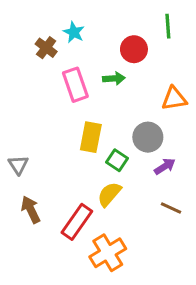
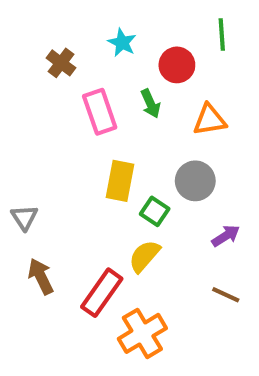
cyan star: (74, 32) -> (122, 43), moved
green arrow: (114, 79) -> (151, 104), turned 70
orange triangle: (174, 99) -> (209, 120), moved
purple arrow: (165, 166) -> (226, 236), moved
brown line: (171, 208) -> (226, 295), moved

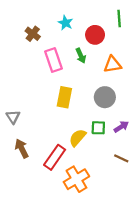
green square: (155, 211) -> (98, 128), moved, turned -32

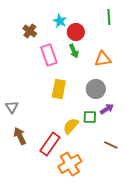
red circle: (95, 35) -> (76, 32), moved
purple arrow: (121, 127) -> (107, 109), moved

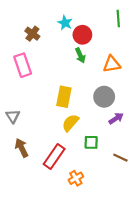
pink rectangle: (49, 55) -> (23, 65), moved
green square: (90, 117) -> (91, 142), moved
yellow semicircle: (71, 126) -> (70, 123), moved
orange cross: (70, 164) -> (76, 178), size x0.6

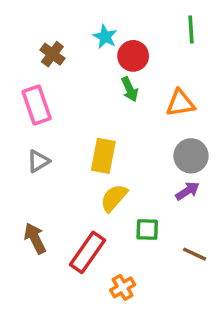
gray circle: (104, 97) -> (191, 156), moved
gray triangle: (13, 116) -> (38, 161), moved, turned 32

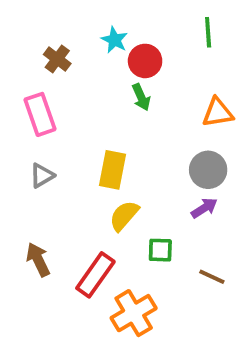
orange triangle: (180, 103) -> (218, 113), moved
orange cross: (123, 287) -> (134, 313), size x1.6

